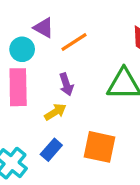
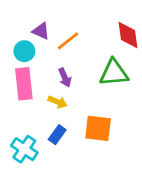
yellow arrow: (55, 112) -> (58, 102), turned 60

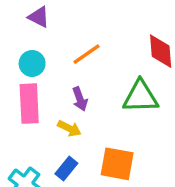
purple triangle: (41, 31) -> (39, 17), moved

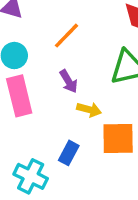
yellow arrow: (69, 128) -> (89, 110), moved

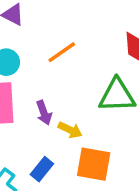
purple arrow: (69, 81) -> (44, 113), moved

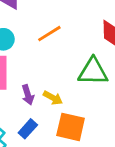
purple arrow: (44, 113) -> (28, 95), moved

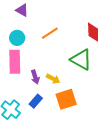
green triangle: (93, 72) -> (81, 60), turned 30
orange square: (71, 127) -> (66, 99), turned -30

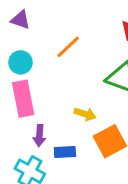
purple arrow: (35, 77) -> (39, 136), moved, turned 32
blue rectangle: (36, 101) -> (65, 152), turned 56

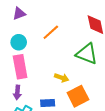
purple triangle: (21, 20) -> (19, 14), turned -40
purple arrow: (39, 136) -> (17, 92), moved

